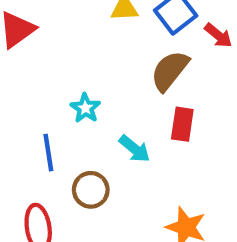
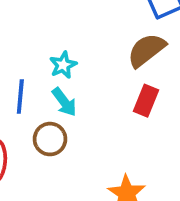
cyan arrow: (134, 149) -> (64, 102), moved

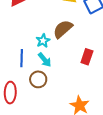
brown semicircle: (146, 50) -> (63, 29), moved

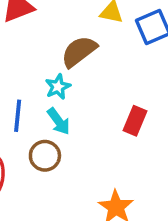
brown semicircle: (63, 29) -> (79, 51), moved

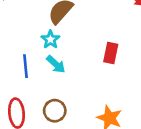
brown circle: (45, 156) -> (55, 111), moved

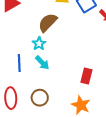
red rectangle: (111, 53) -> (86, 76), moved

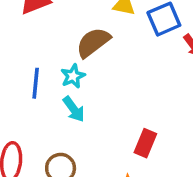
blue line: (19, 63) -> (36, 83), moved

